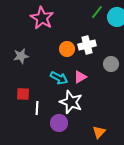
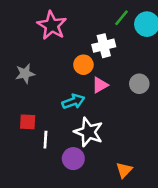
white cross: (87, 45) -> (104, 46), moved
pink triangle: (80, 77) -> (100, 85), moved
cyan arrow: (59, 78) -> (73, 101), turned -48

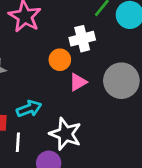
gray circle: (139, 84) -> (121, 81), size x1.6
cyan arrow: (73, 101) -> (29, 109), moved

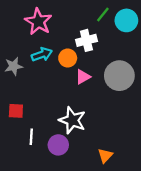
cyan arrow: (29, 109) -> (42, 55), moved
white line: (18, 142) -> (31, 137), moved

